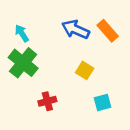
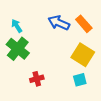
yellow square: (85, 70) -> (83, 55), moved, size x1.6

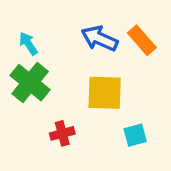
yellow square: (83, 55) -> (105, 93), moved, turned -30

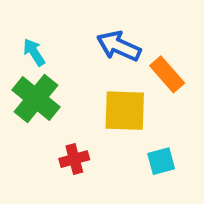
orange rectangle: (142, 40) -> (167, 74), moved

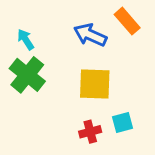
orange rectangle: (167, 74) -> (127, 21), moved
red cross: (74, 159) -> (90, 132), moved

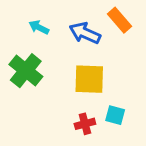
cyan arrow: (26, 40) -> (39, 27), moved, turned -30
cyan square: (122, 122) -> (115, 115), turned 30

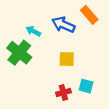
cyan arrow: (39, 27) -> (33, 31), moved
yellow square: (89, 79) -> (67, 59), size x0.7

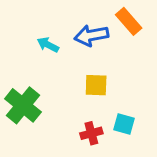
blue arrow: (63, 25) -> (91, 35), turned -35
green cross: (19, 53) -> (23, 105), moved

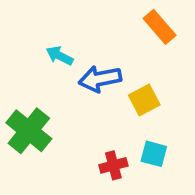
blue arrow: (91, 35) -> (100, 79), moved
yellow square: (96, 85) -> (144, 100), moved, turned -30

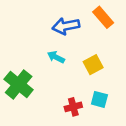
cyan arrow: (60, 56) -> (56, 57), moved
blue arrow: (100, 79) -> (66, 26), moved

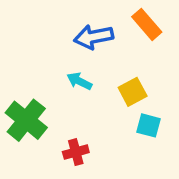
cyan square: (99, 99) -> (149, 125), moved
red cross: (73, 107) -> (76, 152), moved

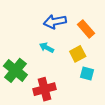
orange rectangle: (147, 24) -> (86, 29), moved
red cross: (76, 152) -> (44, 89), size x1.5

